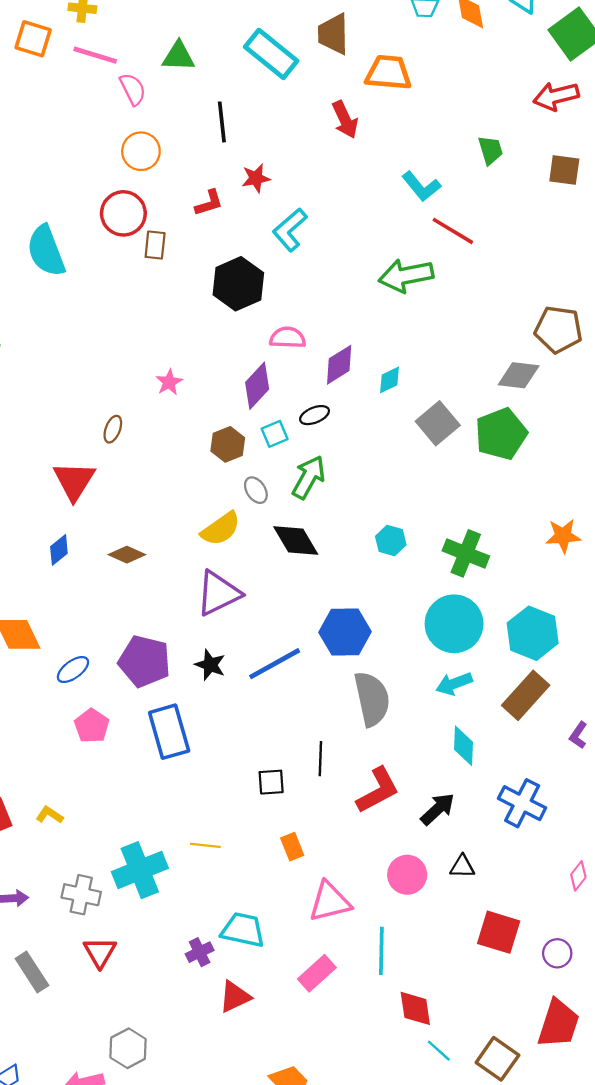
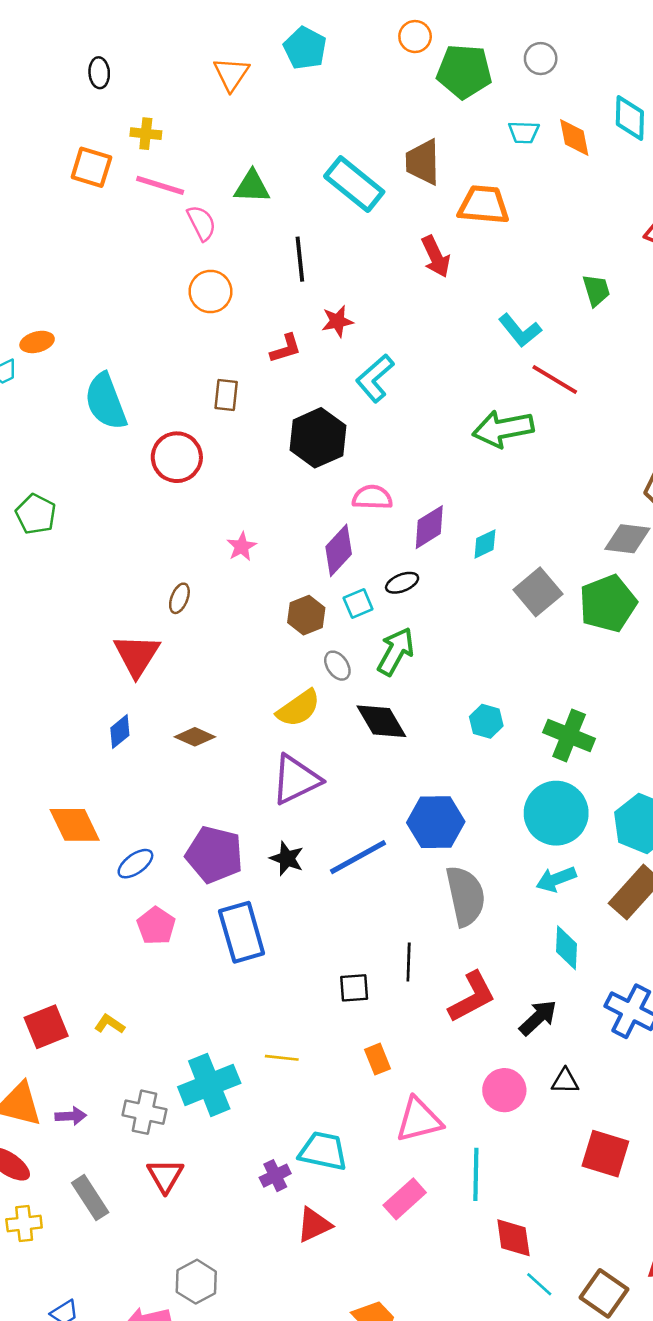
red circle: (123, 213) -> (177, 457), moved

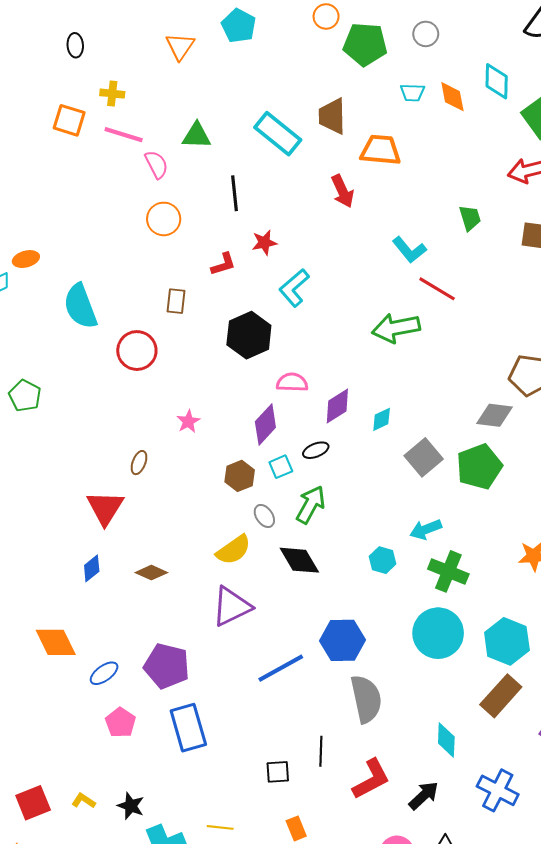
black star: (287, 858) -> (131, 806), moved
cyan arrow: (556, 879) -> (426, 529), moved

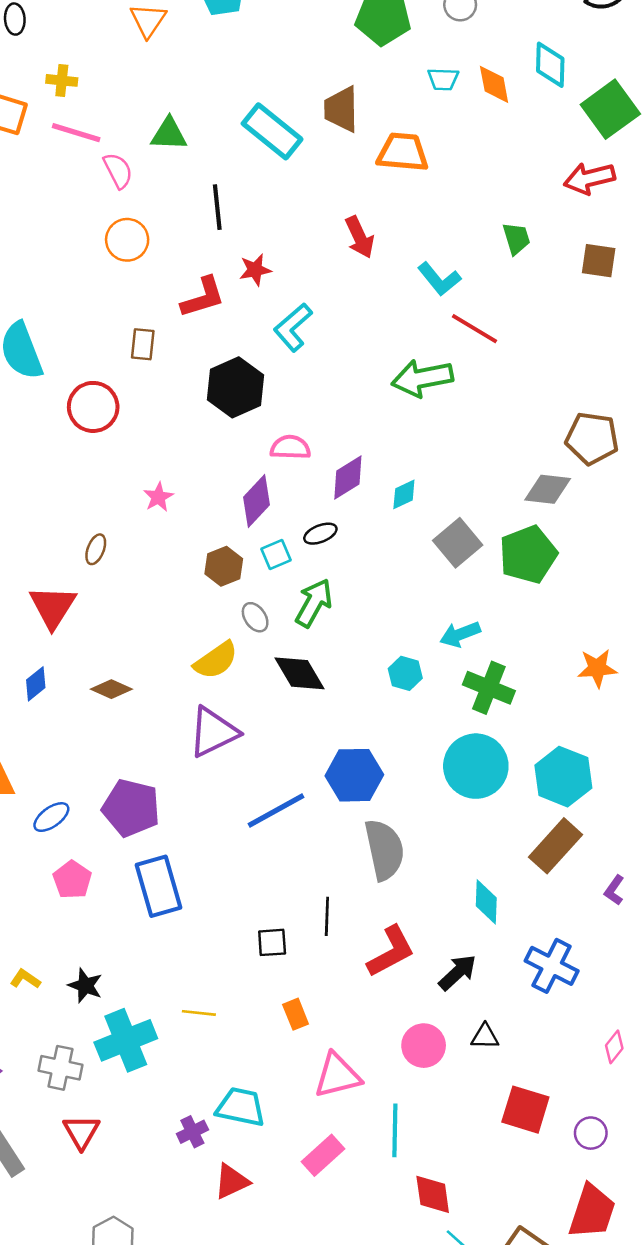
red arrow: (342, 191) -> (360, 237), moved
red L-shape: (223, 264) -> (203, 297), size x1.4

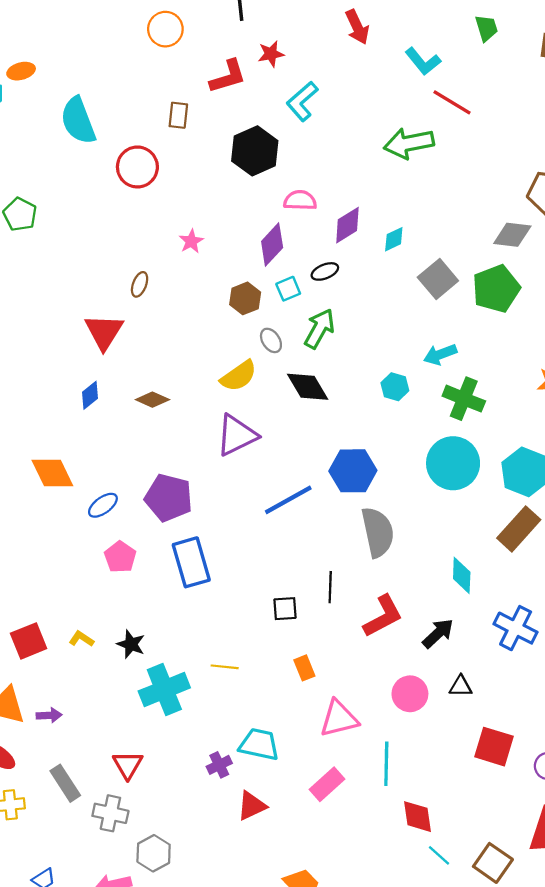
gray cross: (61, 1068) -> (110, 813), moved

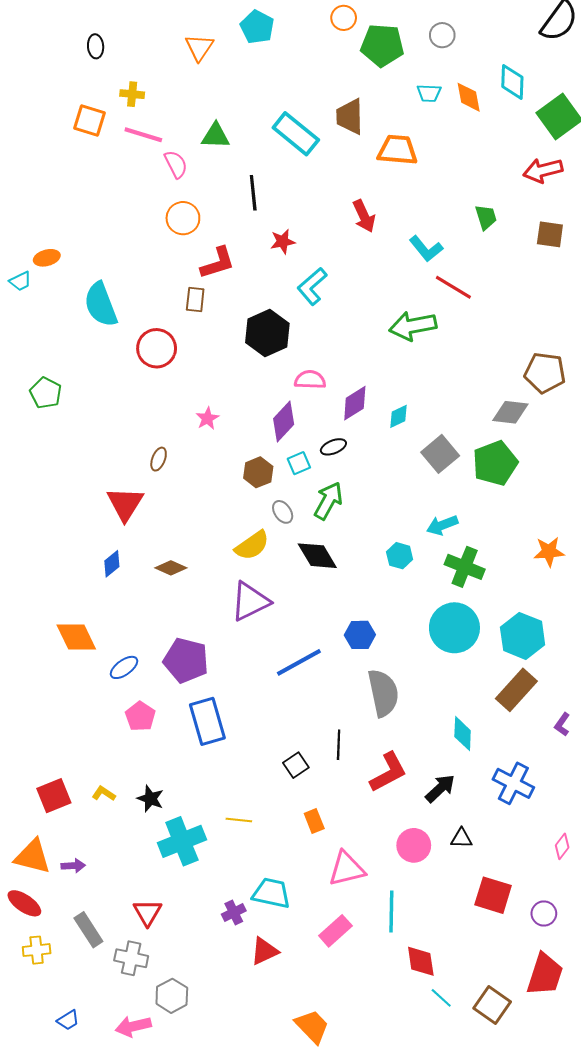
red L-shape: (228, 76) -> (218, 263), moved
blue hexagon: (353, 471) -> (360, 635), size x0.7
black square: (285, 609) -> (296, 765), turned -30

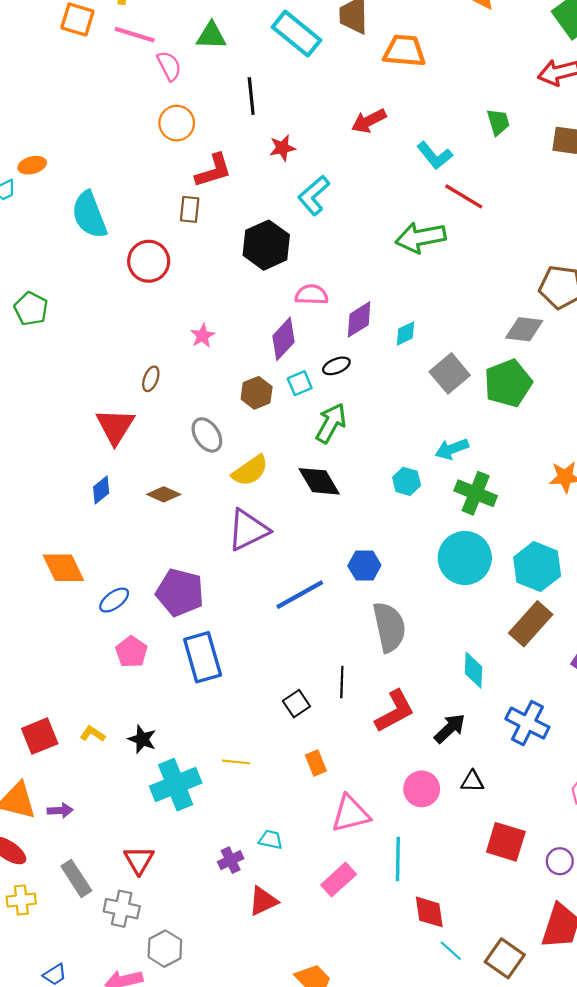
red arrow: (364, 216) -> (369, 121), turned 88
gray ellipse: (283, 512) -> (207, 435), moved, size x1.4
cyan trapezoid: (271, 893) -> (271, 840), size x0.6

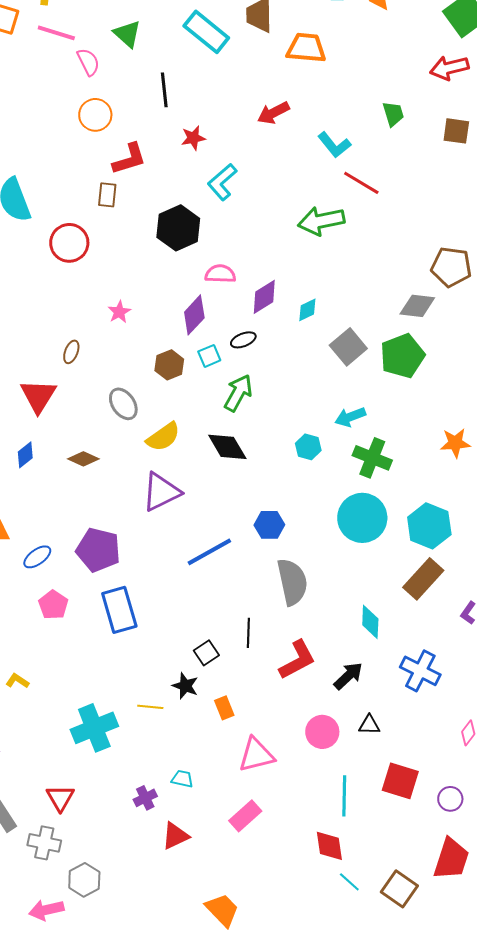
green triangle: (211, 36) -> (127, 34), turned 40
black star: (142, 739) -> (185, 686), moved
cyan line: (398, 859) -> (344, 796), moved

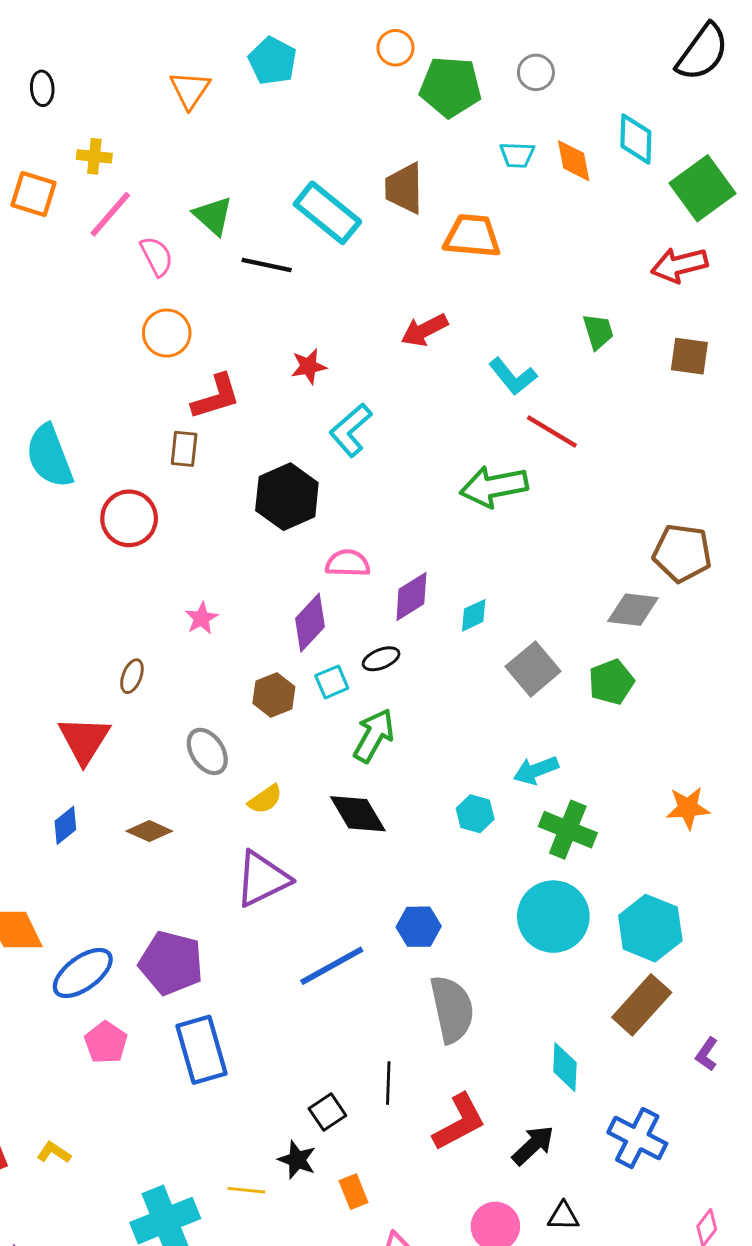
pink line: (56, 33) -> (110, 214), turned -66
black line: (164, 90) -> (267, 265), moved, turned -72
green pentagon: (402, 356) -> (611, 682), size x0.7
yellow semicircle: (163, 437) -> (265, 799), size x0.7
blue ellipse: (37, 557) -> (83, 973), size x1.5

